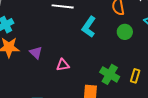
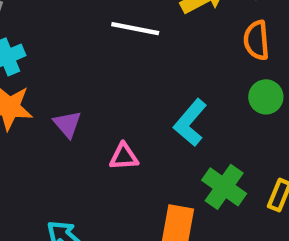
cyan L-shape: (89, 27) -> (190, 123), moved

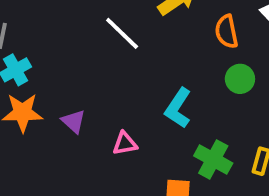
white line: (135, 29) -> (122, 33), turned 39

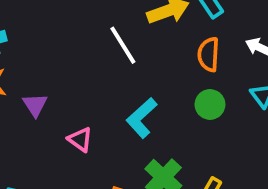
white line: (122, 33) -> (123, 45), moved
pink triangle: (125, 143) -> (80, 139), turned 32

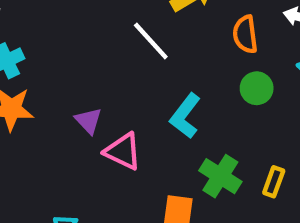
purple triangle: (35, 105) -> (88, 121), moved
pink triangle: (80, 139) -> (123, 151), size x1.4

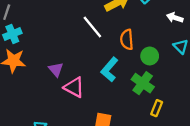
orange semicircle: (245, 34) -> (127, 40), moved
green cross: (220, 176) -> (143, 83), moved

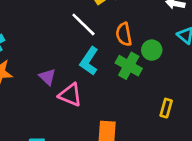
cyan L-shape: (109, 69) -> (89, 61), moved
green cross: (143, 83) -> (129, 66), moved

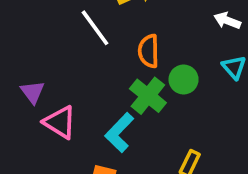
cyan L-shape: (89, 61) -> (119, 132), moved

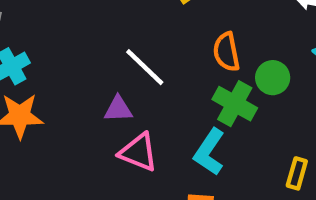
white line: (95, 28) -> (145, 67), moved
purple triangle: (33, 92) -> (118, 109), moved, turned -45

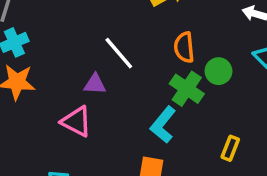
pink triangle: (138, 152) -> (76, 122), moved

